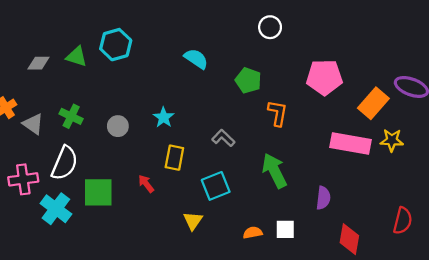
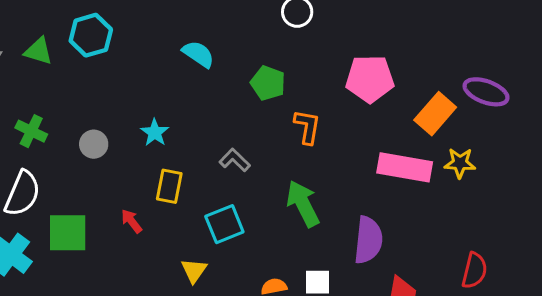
purple semicircle: (323, 198) -> (368, 240), size x1.5

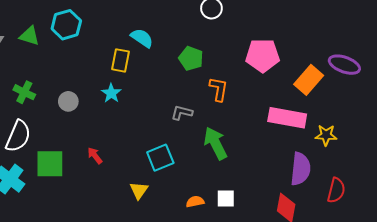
gray L-shape: (235, 160) -> (182, 113), moved, turned -30
yellow star: (460, 163) -> (326, 135), moved
yellow rectangle: (169, 186) -> (120, 60), moved
purple semicircle: (368, 240) -> (300, 169), moved

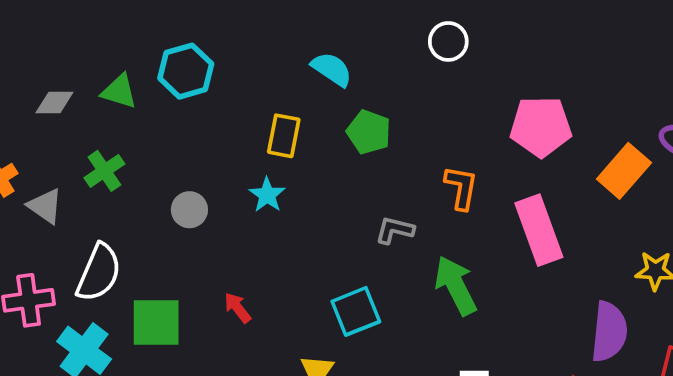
cyan semicircle: (142, 38) -> (332, 69), moved
green pentagon: (191, 58) -> (369, 132), moved
green cross: (24, 92) -> (104, 171), moved, turned 30
pink rectangle: (287, 118) -> (539, 230), moved, turned 60

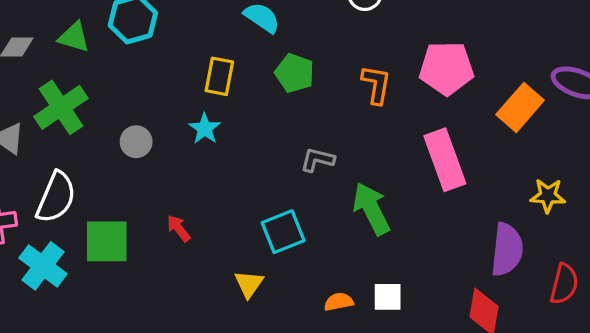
green cross: (104, 171) -> (61, 107), size x1.5
orange L-shape: (461, 188) -> (376, 85), moved

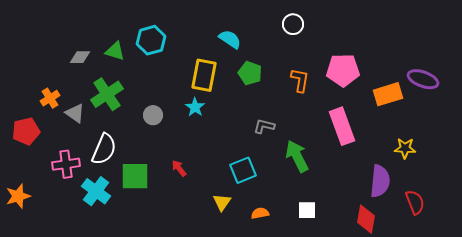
yellow rectangle: (219, 76) -> (204, 75), size x1.4
orange rectangle: (520, 107) -> (388, 94), turned 32
red semicircle: (564, 284) -> (415, 202), turned -35
orange semicircle: (339, 302) -> (260, 213), moved

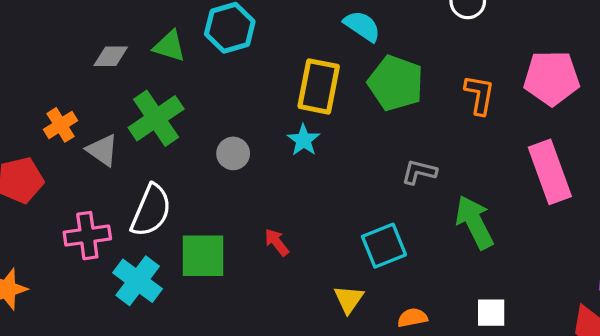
green pentagon: (250, 73) -> (396, 83), size x1.4

